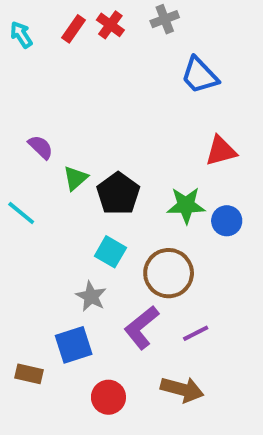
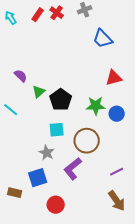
cyan square: (110, 252) -> (57, 130), turned -35
purple line: (196, 333) -> (117, 172), moved
brown arrow: (182, 389) -> (117, 201), moved, turned 40

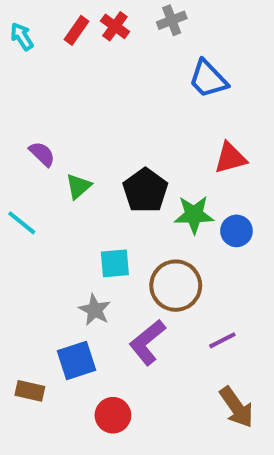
black pentagon: (61, 100) -> (145, 190), moved
purple line: (117, 172) -> (222, 340), moved

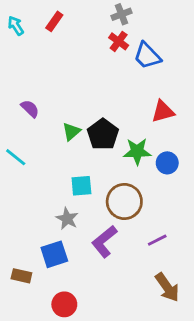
red cross: (115, 26) -> (119, 41), moved
green triangle: (79, 186) -> (71, 131), moved
red circle: (113, 415) -> (64, 304), moved

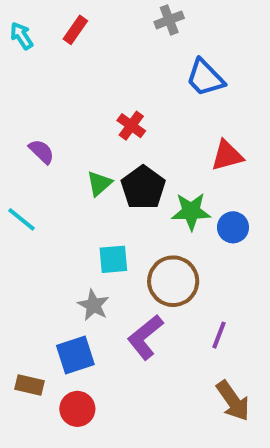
red cross: (119, 41) -> (131, 126), moved
purple line: (157, 240) -> (219, 335), turned -42
red circle: (64, 304) -> (77, 409), moved

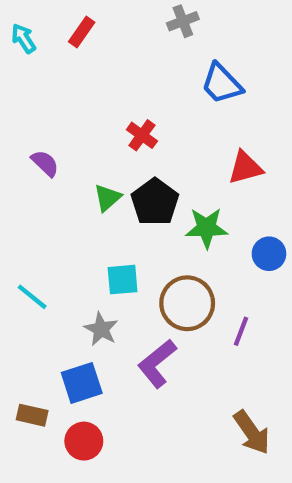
cyan line: (22, 219) -> (32, 297), moved
blue circle: (233, 227) -> (269, 254), moved
purple line: (219, 335) -> (241, 331), moved

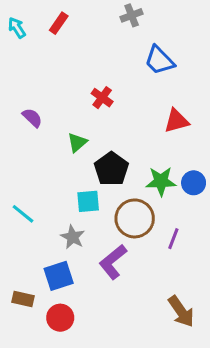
black pentagon: (155, 202) -> (111, 169), moved
green star: (207, 228) -> (161, 181), moved

